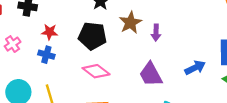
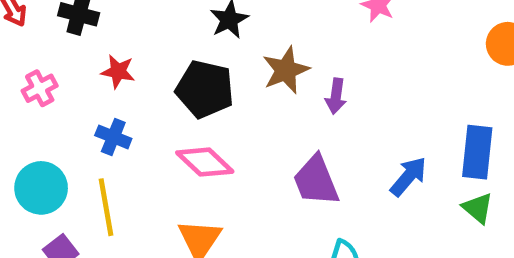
blue cross: (46, 55) -> (113, 137), moved
blue arrow: (195, 68) -> (408, 176), turned -30

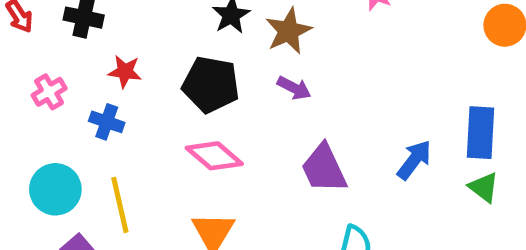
brown star: (286, 70) -> (288, 31), moved
purple arrow: (336, 96) -> (294, 88), moved, turned -68
blue cross: (113, 137) -> (107, 122), moved

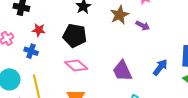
brown star: (288, 31) -> (120, 15), moved
purple arrow: (294, 88) -> (143, 26), moved

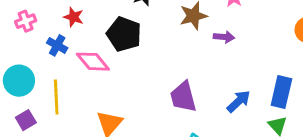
purple arrow: (143, 26) -> (224, 37), turned -32
pink diamond: (76, 66) -> (93, 62), moved

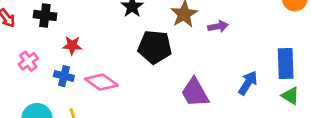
black pentagon: (124, 34) -> (155, 47), moved

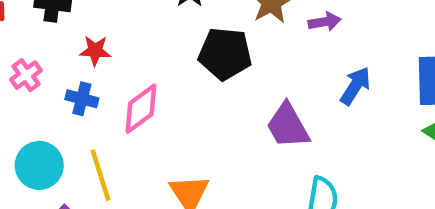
pink diamond: (101, 82) -> (141, 109), turned -72
blue arrow: (248, 83) -> (355, 86), moved

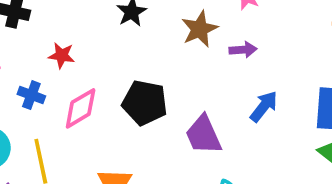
red star: (95, 51) -> (62, 55), moved
black pentagon: (225, 54) -> (145, 103), moved

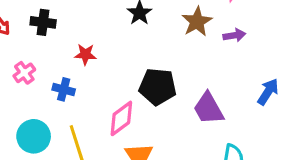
blue arrow: (264, 106) -> (268, 92), moved
pink diamond: (81, 108) -> (121, 118), moved

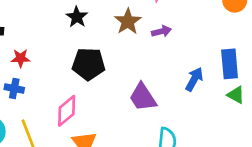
red star: (85, 54) -> (21, 58), moved
black pentagon: (158, 87) -> (89, 64), moved

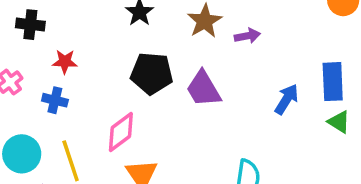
purple trapezoid: (143, 97) -> (203, 89), moved

